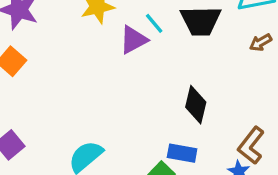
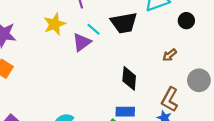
brown arrow: (261, 42) -> (170, 55), moved

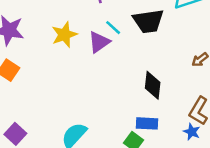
yellow star: (55, 24) -> (64, 35), moved

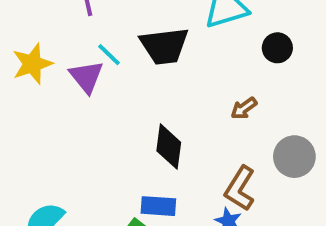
purple triangle: (99, 42) -> (86, 77), turned -35

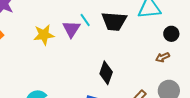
yellow star: (32, 64) -> (44, 35), moved
brown arrow: (244, 108) -> (162, 57), moved

